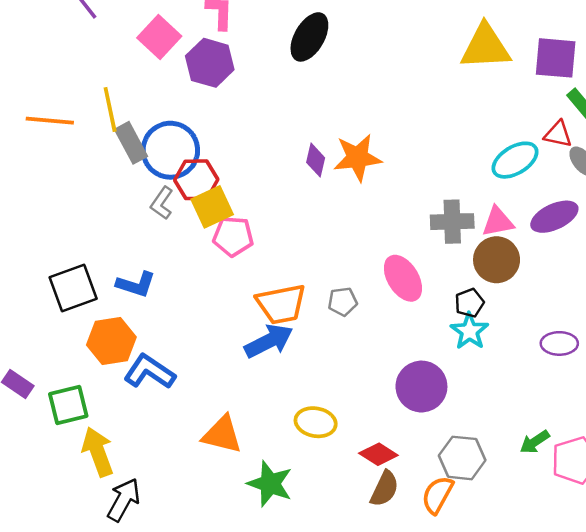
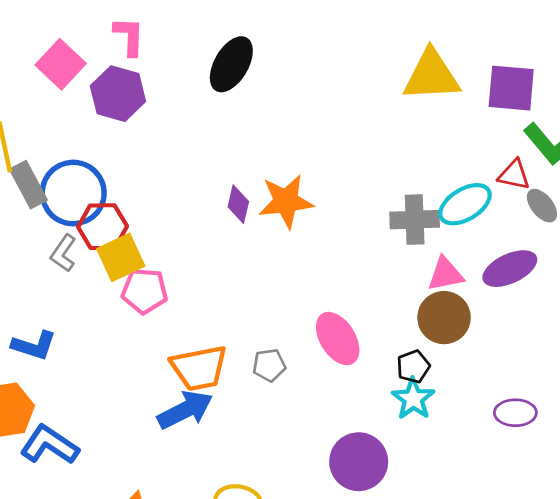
gray cross: (452, 222) -> (415, 220), moved

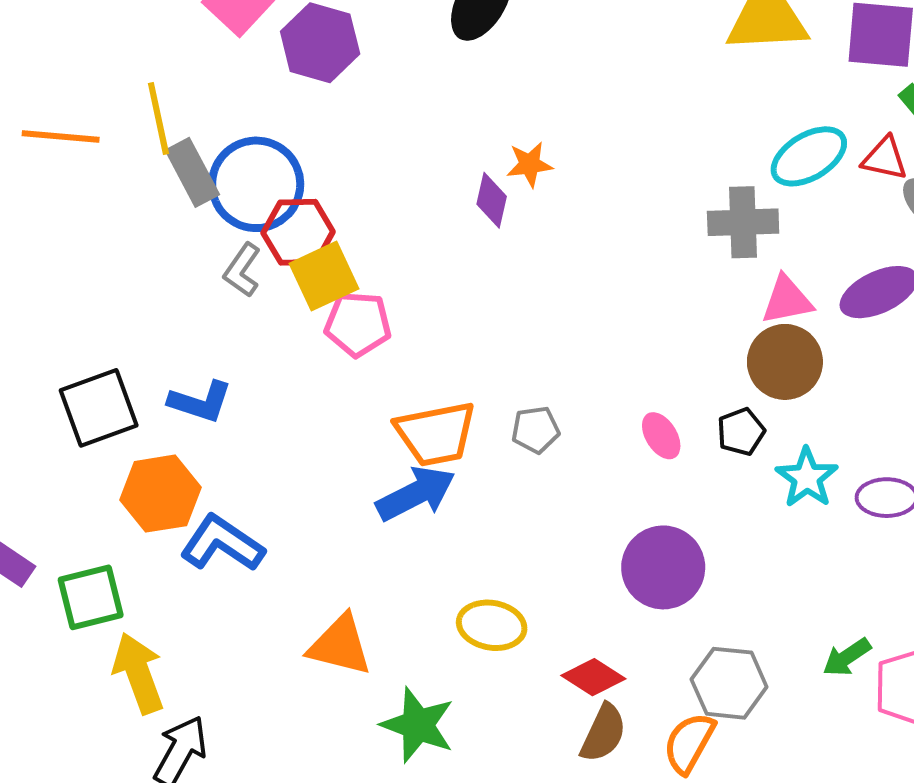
orange star: (286, 201) -> (530, 164), moved, size x0.6
cyan ellipse: (465, 204) -> (809, 156), moved
pink ellipse: (338, 339) -> (661, 436), moved, size x0.6
cyan star: (413, 399) -> (807, 478), moved

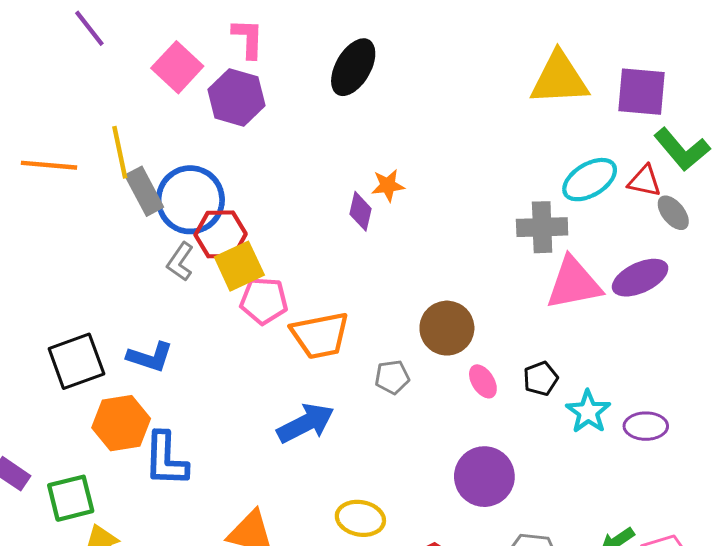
pink triangle: (787, 300) -> (574, 283), size x1.5
brown circle: (785, 362) -> (447, 328), moved
orange trapezoid: (436, 434) -> (320, 335), moved
blue L-shape: (222, 543) -> (166, 459), turned -122

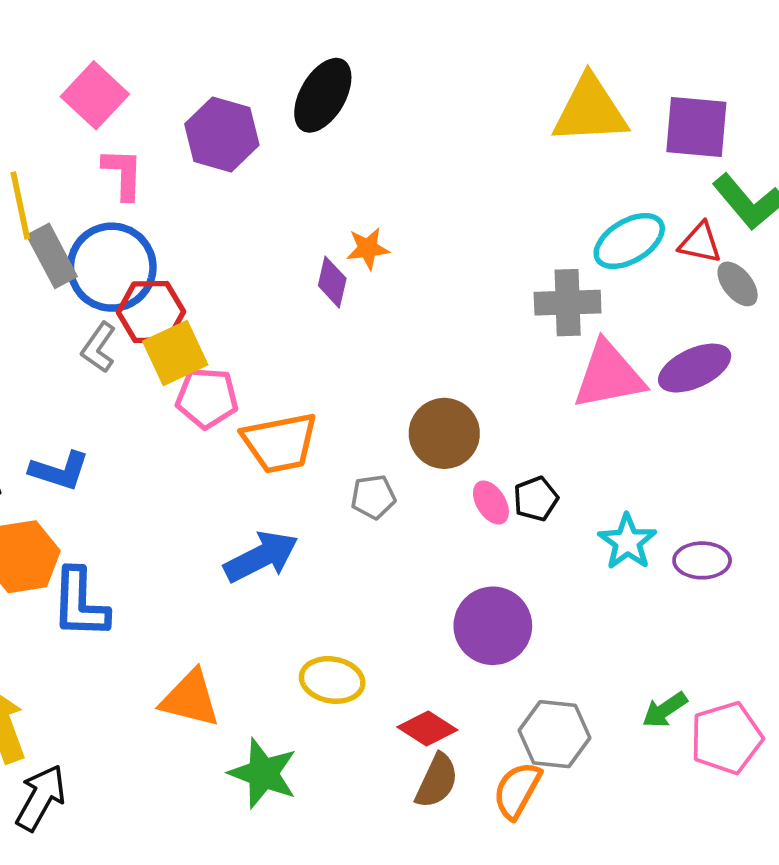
pink L-shape: (248, 38) -> (123, 174), moved
purple hexagon: (236, 97) -> (222, 135), moved
black pentagon: (541, 379) -> (536, 499), moved

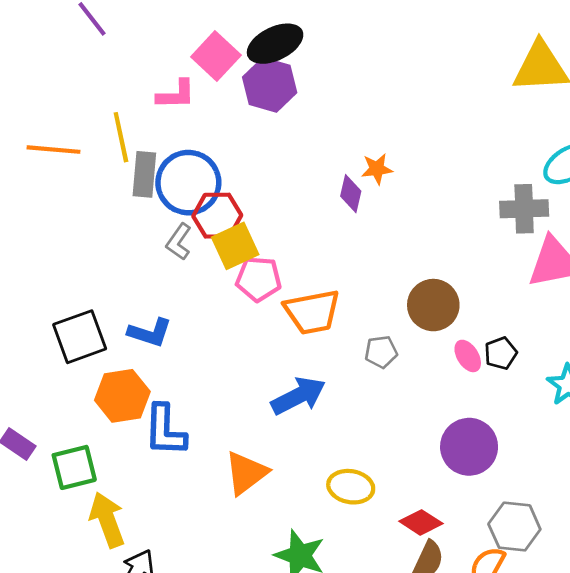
pink square: (95, 95) -> (216, 56), moved
black ellipse: (323, 95) -> (275, 44), moved, turned 34
pink L-shape: (123, 174) -> (176, 95), moved, turned 87
gray rectangle: (52, 256) -> (144, 174), turned 33
orange triangle: (190, 699) -> (246, 473), moved, turned -51

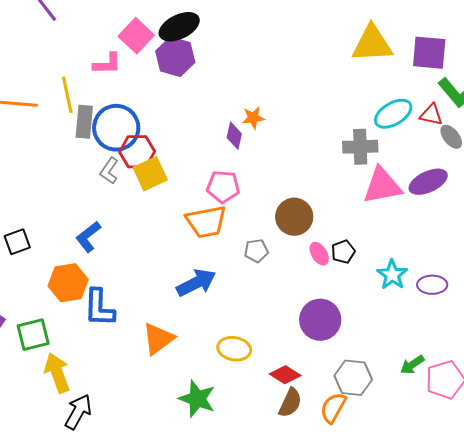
pink pentagon: (259, 279) -> (223, 187), moved
blue L-shape: (150, 333) -> (88, 237), turned 124
black square: (80, 337) -> (17, 242), moved, size x0.7

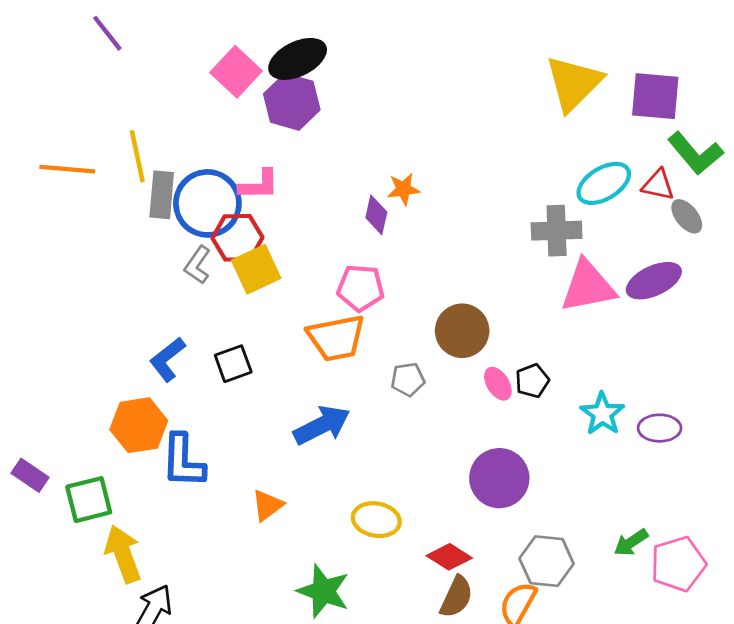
yellow triangle: (372, 44) -> (574, 83), turned -42
pink L-shape: (107, 64) -> (259, 185), moved
black square: (17, 242) -> (233, 364), moved
orange triangle: (158, 339) -> (268, 505), size x0.7

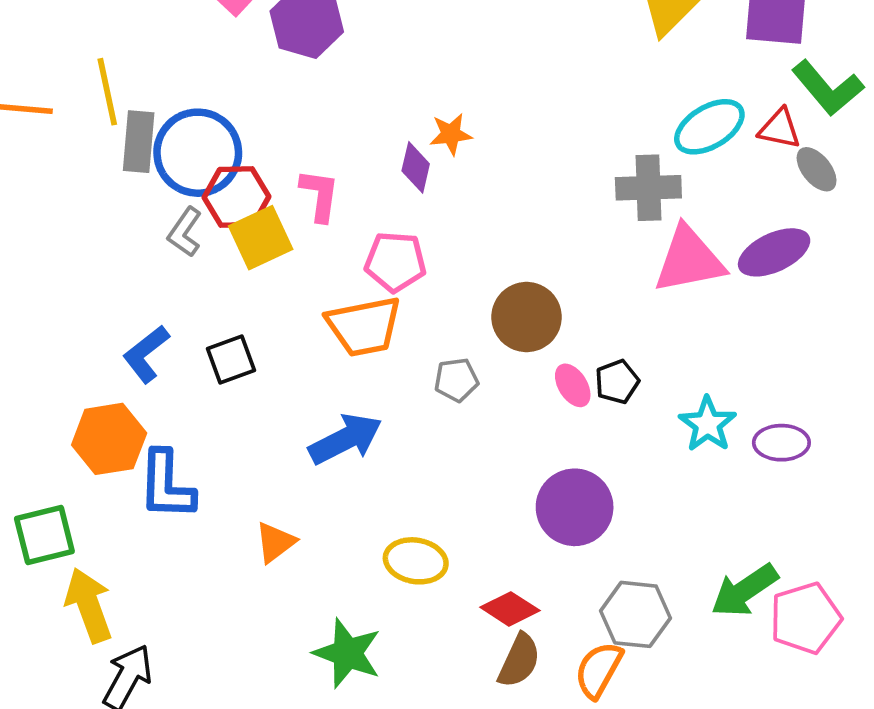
pink L-shape: (259, 185) -> (320, 195), moved, turned -81
green arrow: (631, 543) -> (744, 590), size x1.5

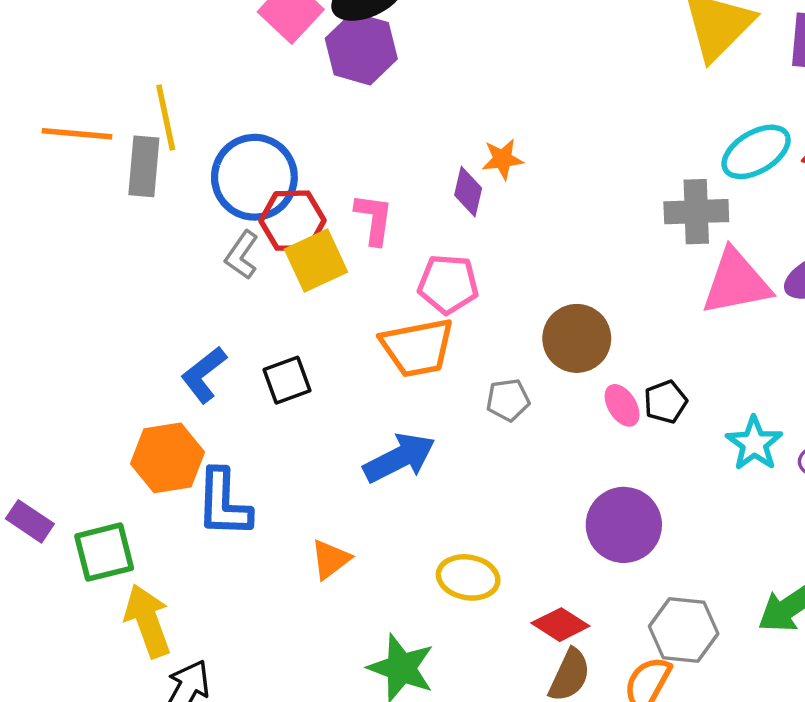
gray rectangle: (139, 142) -> (144, 166), moved

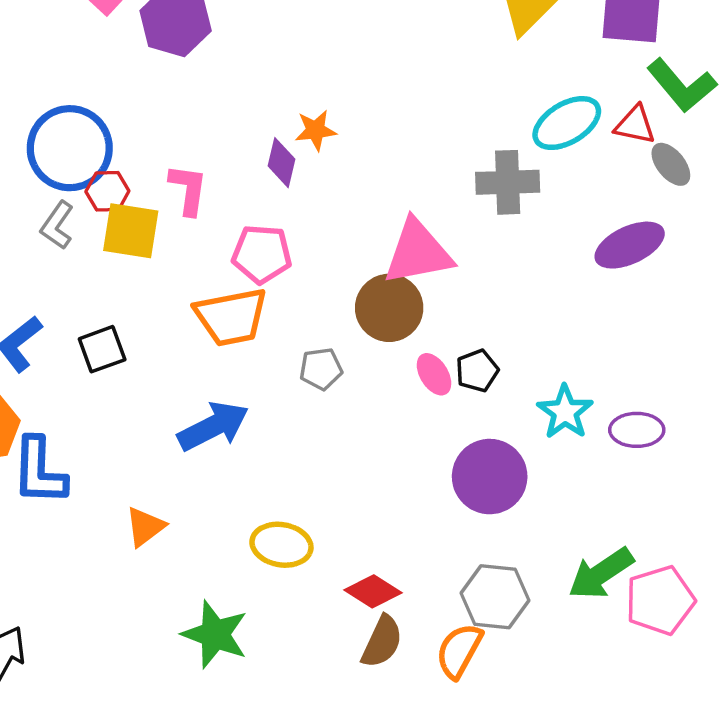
red hexagon: (292, 221) -> (107, 191), size x0.7
yellow square: (316, 261) -> (131, 231), turned 34
pink triangle: (736, 282) -> (418, 252), moved
purple circle: (624, 525) -> (490, 477), moved

